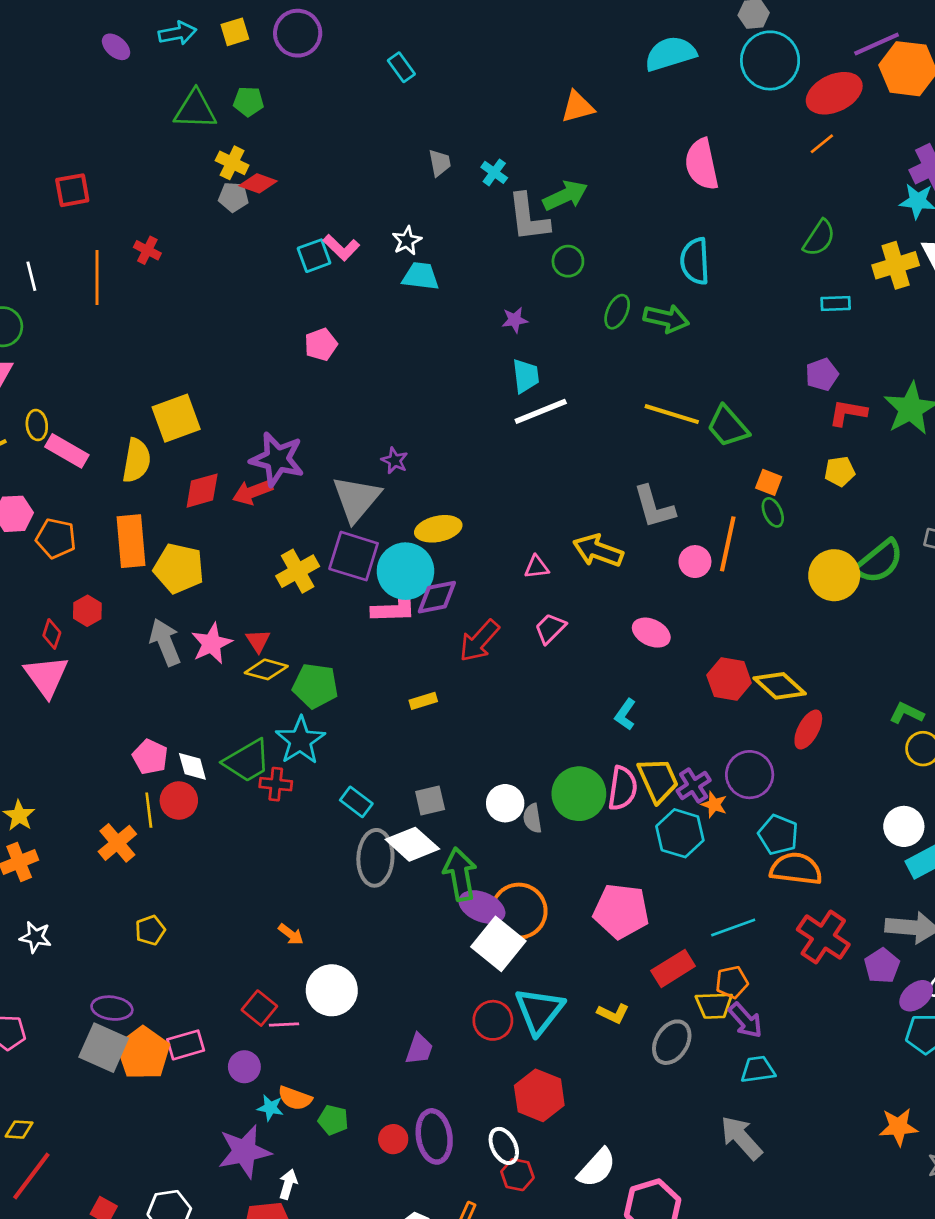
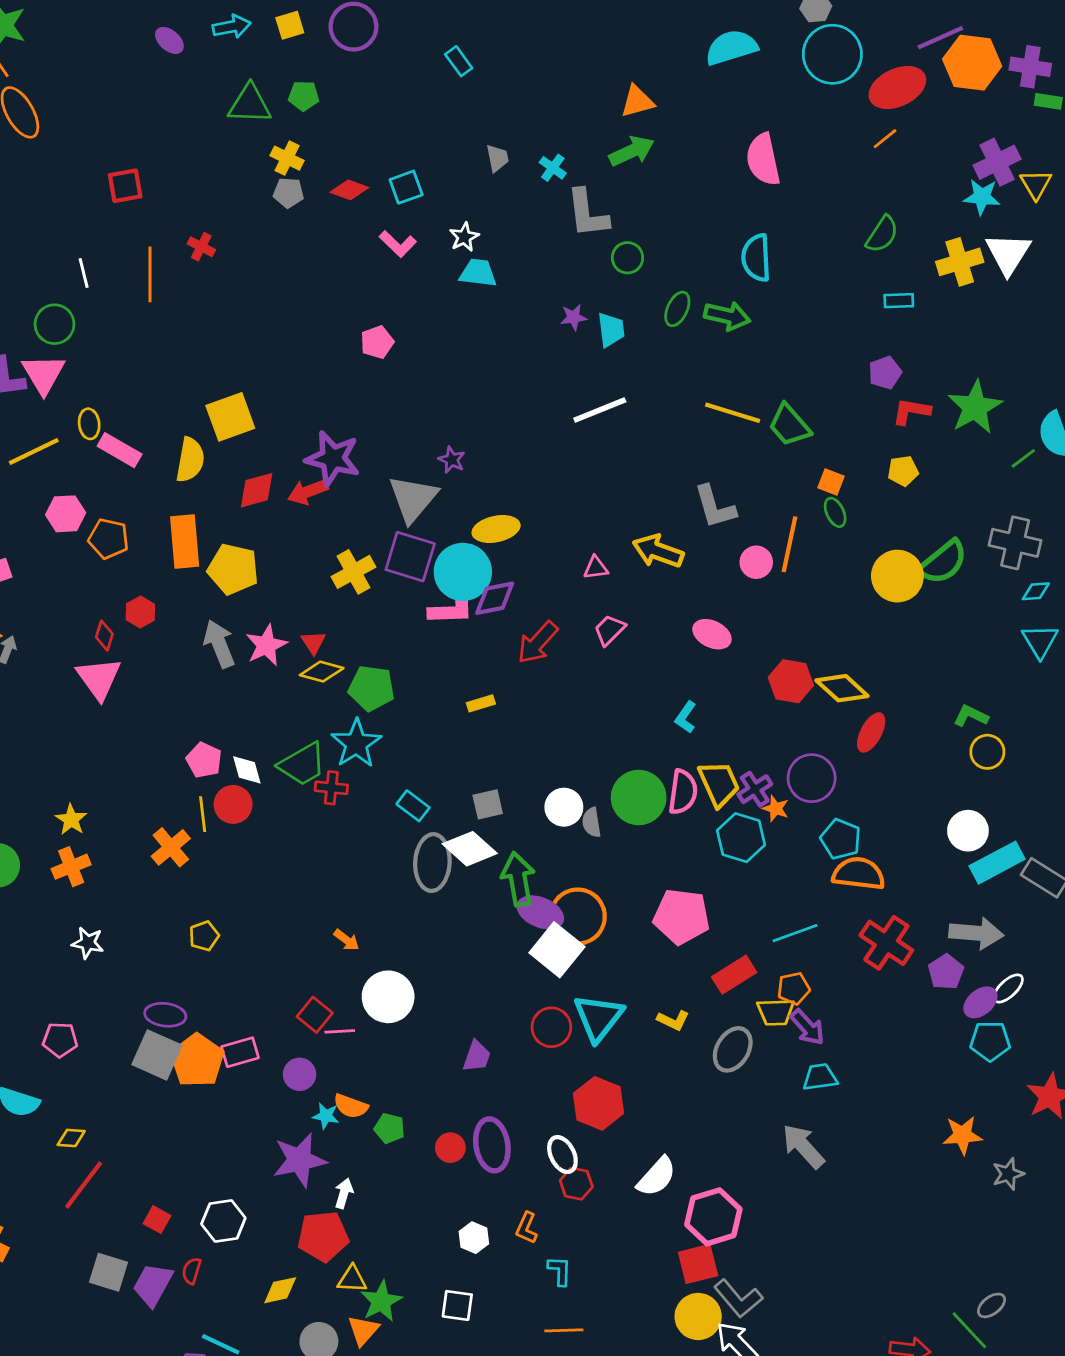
red diamond: (258, 183) -> (349, 190), moved
green arrow: (565, 196) -> (632, 151), moved
cyan square: (314, 256) -> (406, 187), moved
cyan trapezoid: (526, 376) -> (611, 330), moved

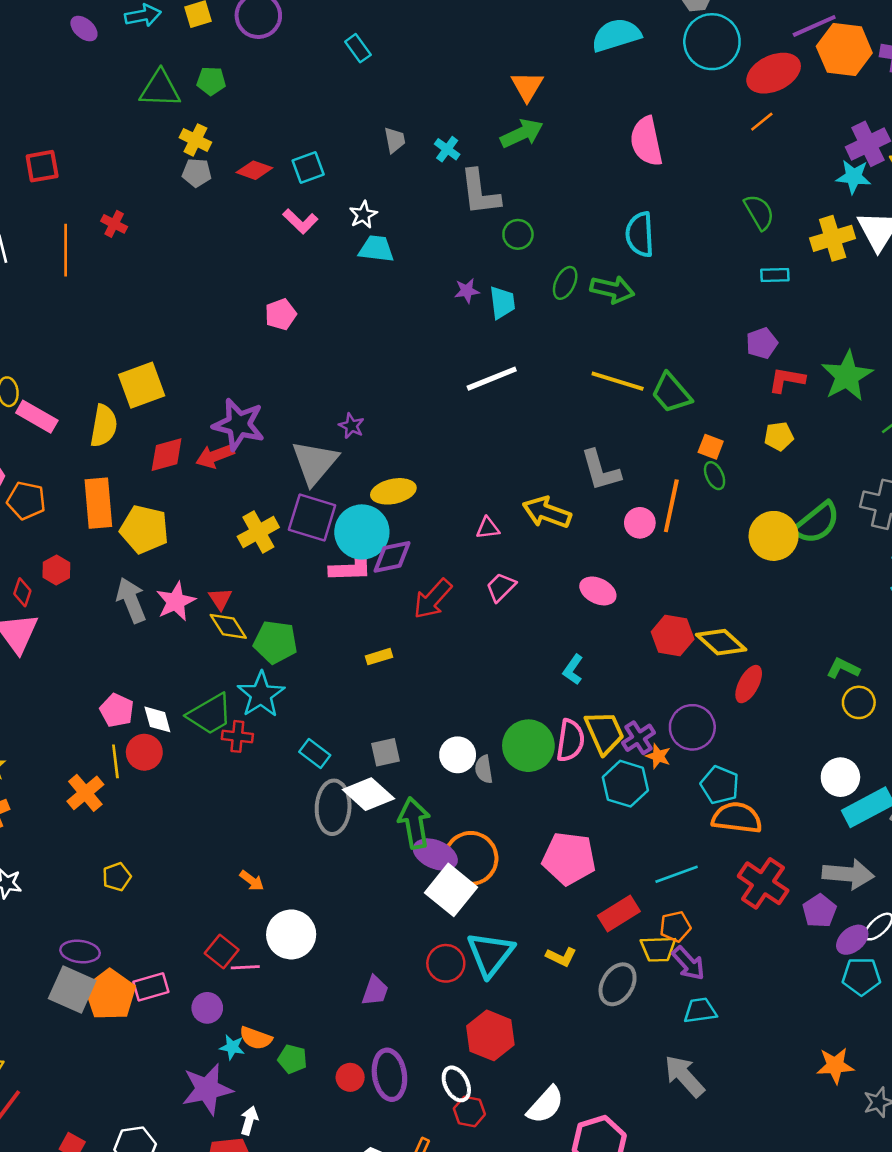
orange triangle: (637, 101) -> (527, 86), turned -44
green semicircle: (882, 234) -> (759, 212), turned -63
yellow diamond: (322, 672) -> (228, 626), turned 42

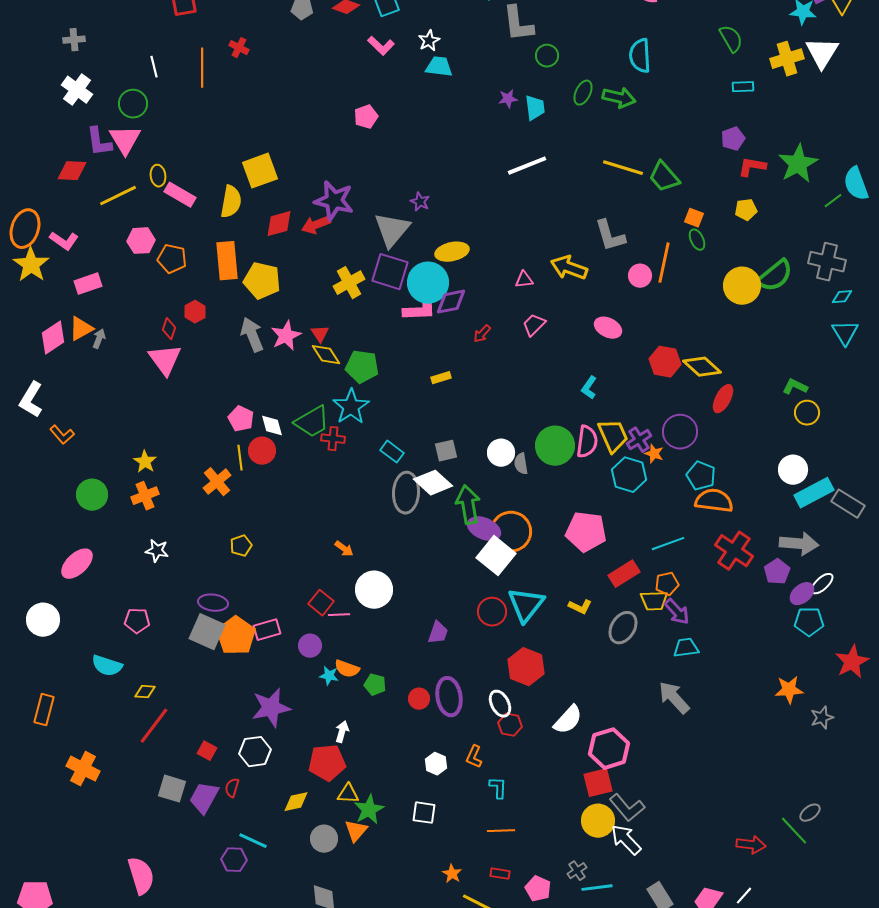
red arrow: (433, 599) -> (482, 334), size x0.6
purple star: (207, 1089) -> (271, 708), moved

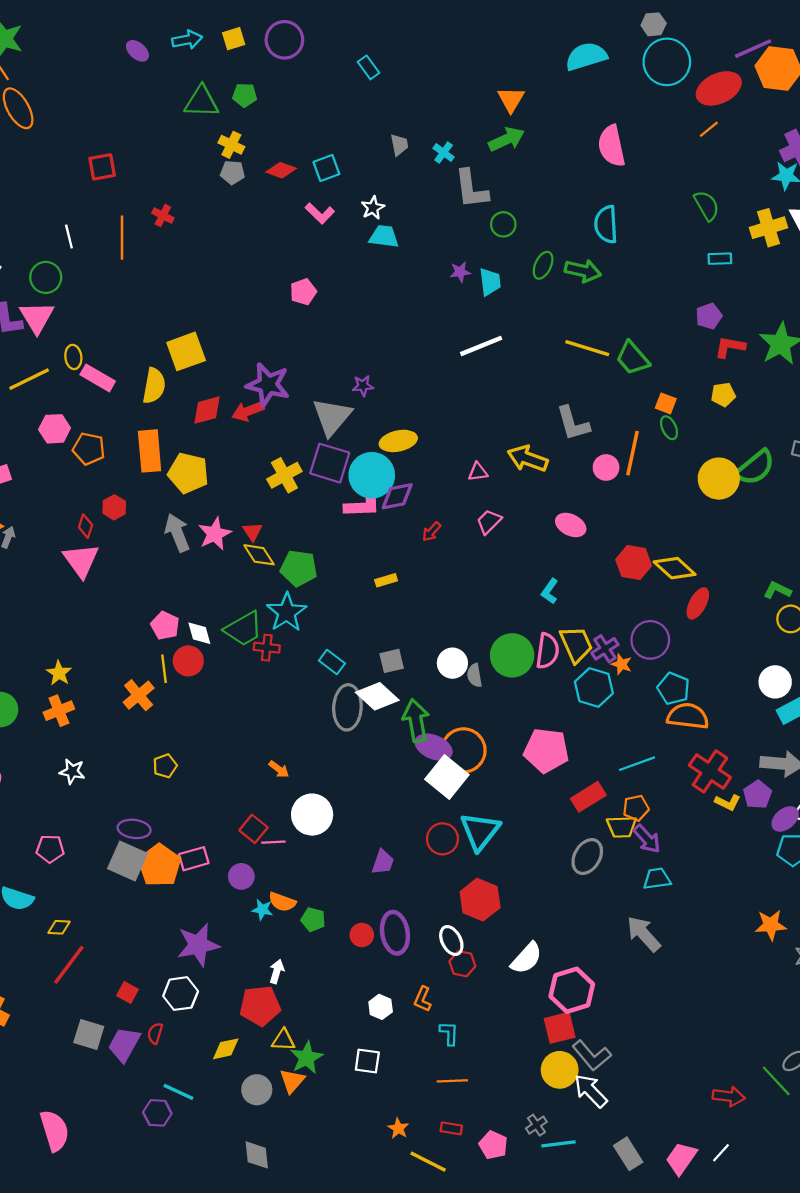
purple star: (420, 202) -> (363, 386), turned -30
yellow L-shape: (580, 607) -> (728, 802), moved

